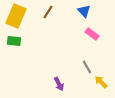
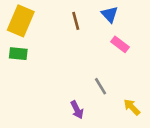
brown line: (48, 12) -> (76, 21), moved, turned -48
gray line: (87, 67) -> (100, 86), moved

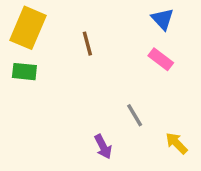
blue triangle: (110, 14) -> (163, 19), moved
brown line: (76, 21) -> (87, 44), moved

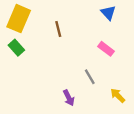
pink rectangle: (161, 59) -> (106, 49), moved
green rectangle: (24, 72) -> (16, 48), turned 42

